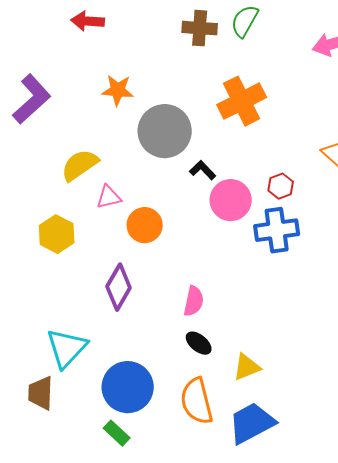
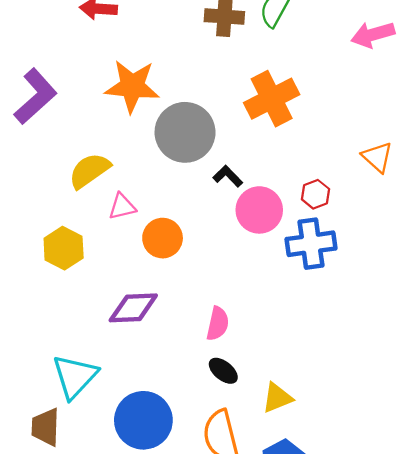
orange star: (118, 90) -> (132, 86), size x1.5
purple diamond: (119, 287) -> (133, 308), turned 57

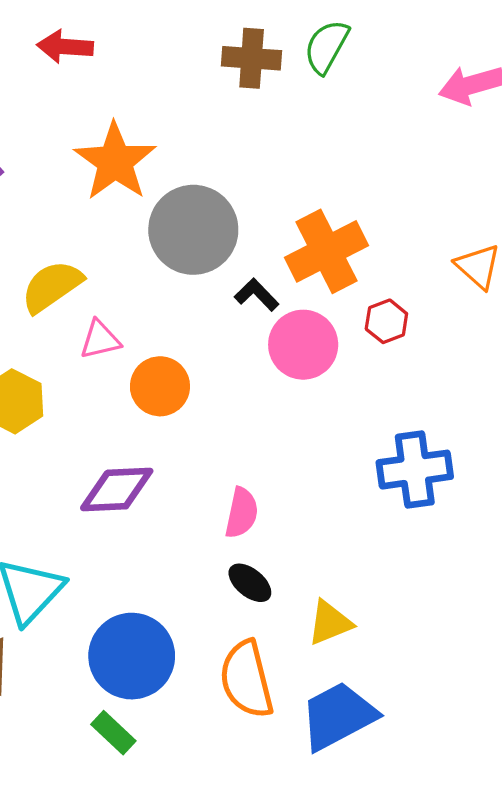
orange star: (132, 86) -> (115, 162), turned 30
orange cross: (272, 99) -> (326, 251), moved
blue cross: (311, 244) -> (415, 470), moved

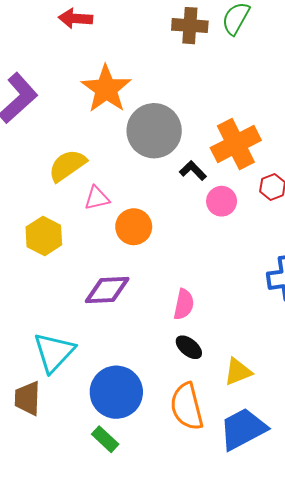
pink circle: (303, 345) -> (222, 201), size x0.7

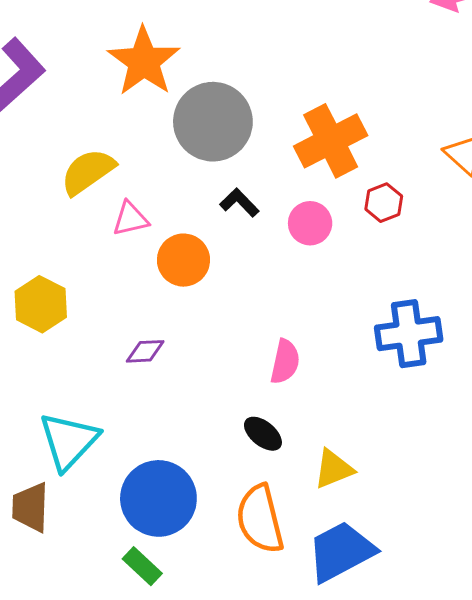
black L-shape: (193, 171) -> (239, 203), moved
yellow hexagon: (44, 236) -> (41, 304), moved
purple diamond: (107, 290) -> (145, 351), size x0.6
pink semicircle: (184, 304) -> (285, 362), moved

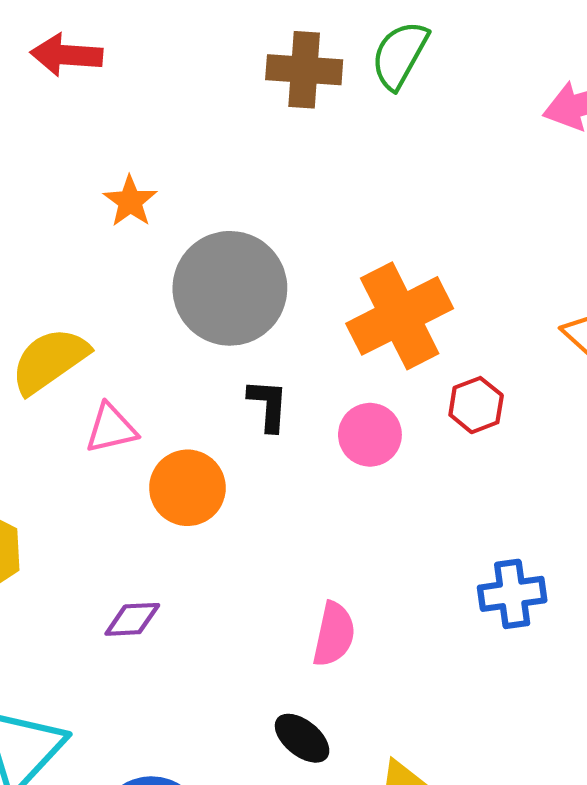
orange star: (144, 61) -> (130, 201), size x0.5
black L-shape: (239, 203) -> (268, 405), turned 48
blue cross: (409, 334) -> (512, 594), size x0.7

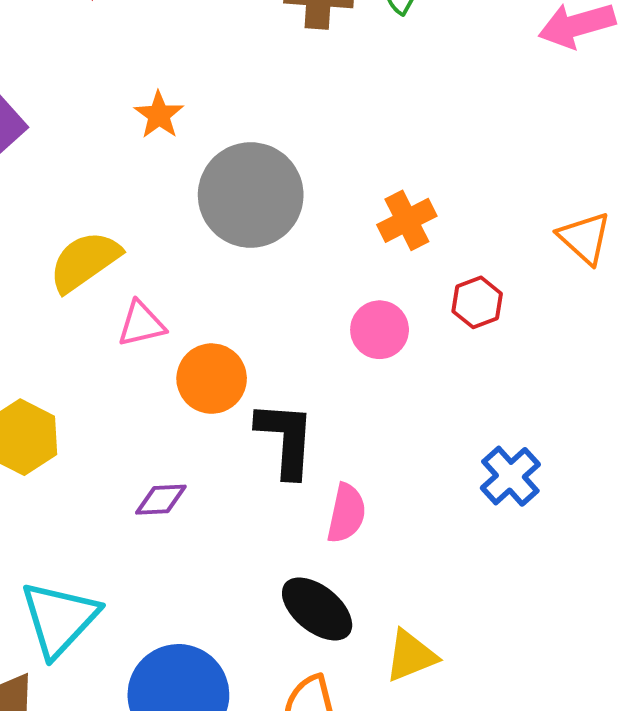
orange cross: (400, 316) -> (407, 220), size x0.6
black L-shape: (268, 405) -> (286, 439), moved, size x1.6
blue cross: (512, 594) -> (510, 476), turned -34
black ellipse: (302, 738) -> (317, 609), size x1.4

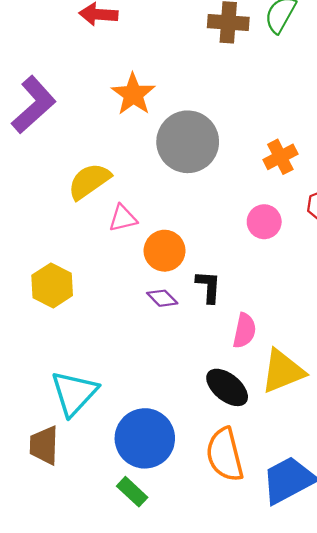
orange star: (159, 115) -> (133, 94), size x1.5
black L-shape: (286, 439) -> (209, 287), size x0.7
purple diamond: (161, 500) -> (162, 298), moved, turned 48
yellow triangle: (411, 656) -> (283, 371), moved, size x1.4

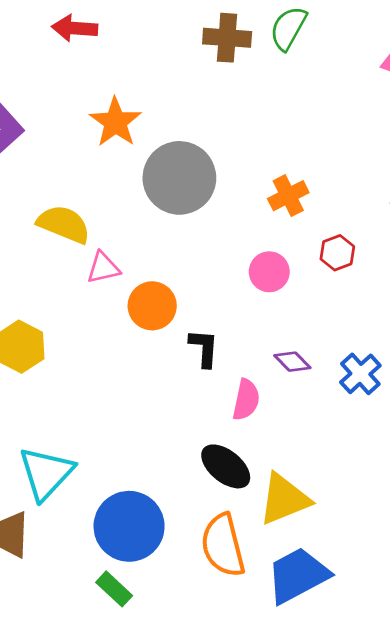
yellow semicircle: (89, 181) -> (64, 224), turned 57
purple diamond: (162, 298) -> (292, 362), moved
yellow triangle: (283, 371) -> (284, 499), moved

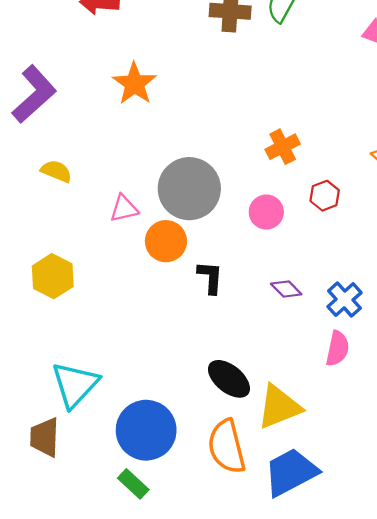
gray circle: (179, 178) -> (189, 189), moved
yellow semicircle: (64, 224) -> (56, 171), moved, size x0.7
pink semicircle: (246, 400) -> (337, 349), moved

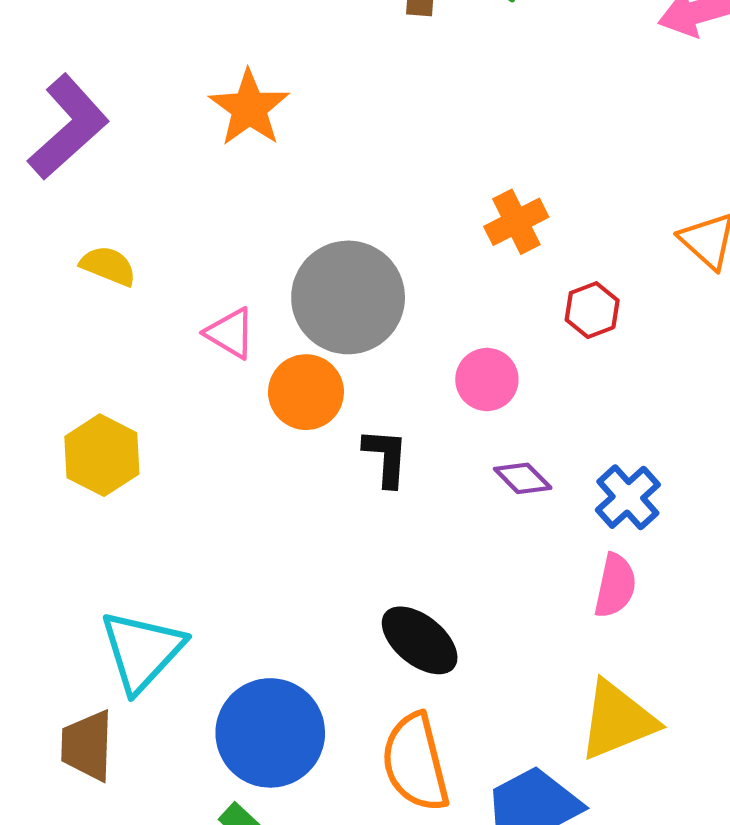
pink triangle: (124, 209) -> (230, 333), turned 44
pink circle: (266, 212) -> (487, 379), moved
yellow triangle: (279, 407) -> (617, 720), moved

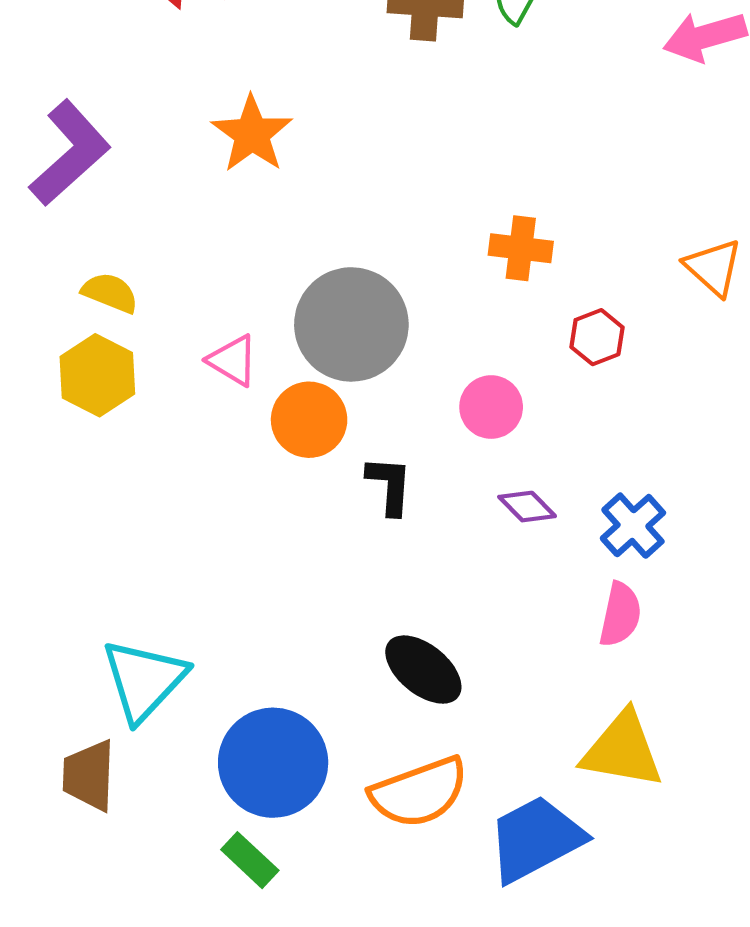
orange cross: (516, 222) -> (521, 248), turned 34
yellow hexagon: (102, 455) -> (97, 375), moved
yellow triangle: (617, 720) -> (622, 750), turned 32
orange semicircle: (415, 762) -> (419, 792), turned -96

